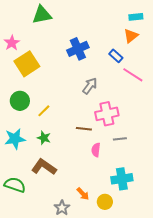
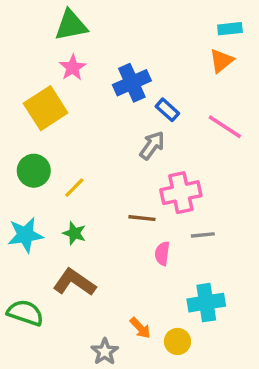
pink star: (12, 43) -> (73, 68), moved
blue rectangle: (116, 56) -> (167, 110), moved

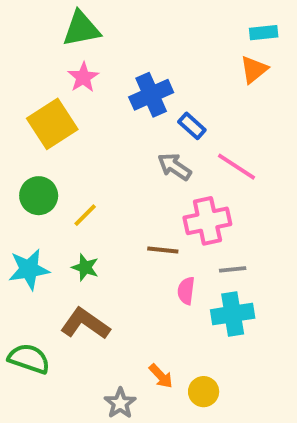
pink line: (225, 127) -> (237, 167), moved
gray arrow: (152, 145) -> (174, 167), turned -92
cyan cross: (206, 303) -> (233, 314), moved

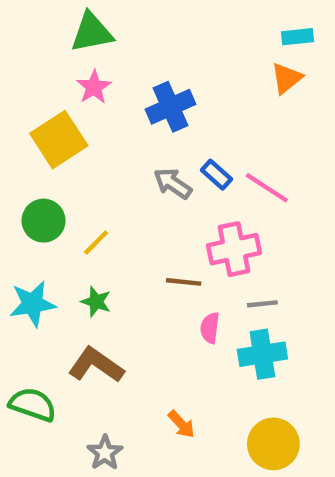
blue rectangle: (192, 126) -> (216, 175), moved
gray arrow: (174, 167) -> (173, 183), moved
yellow circle: (204, 392) -> (273, 444), moved, size x1.5
gray star: (120, 403) -> (105, 453), moved

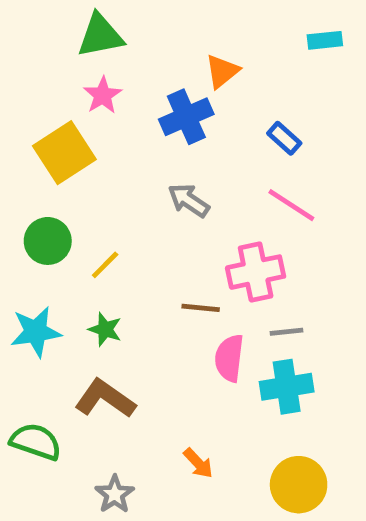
orange triangle: (287, 78) -> (222, 71), moved
blue rectangle: (216, 175) -> (284, 138), moved
pink semicircle: (210, 328) -> (229, 358), size x1.4

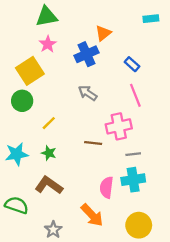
pink line: (291, 205) -> (135, 95), turned 35
green circle: (48, 241) -> (22, 101), moved
pink semicircle: (229, 358) -> (107, 187), moved
orange arrow: (198, 463) -> (92, 215), size x1.6

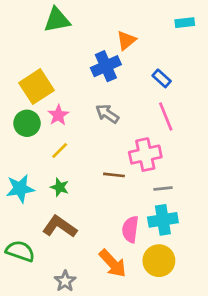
pink star: (48, 44) -> (58, 115), moved
yellow circle: (139, 225) -> (159, 261), moved

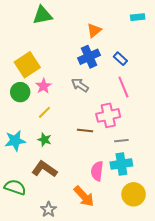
blue cross: (106, 66) -> (89, 57), moved
yellow circle: (159, 261) -> (134, 194), moved

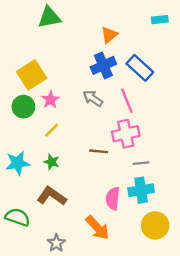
blue rectangle: (120, 59) -> (140, 68), size x1.6
pink line: (123, 87) -> (127, 101), moved

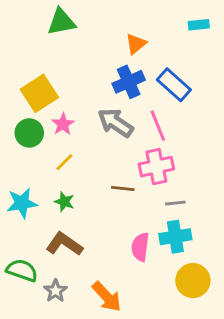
gray arrow: (93, 98) -> (115, 123), size x1.4
orange arrow: (97, 228) -> (107, 297), moved
gray star: (56, 243) -> (56, 291), moved

